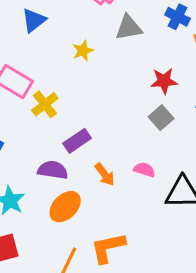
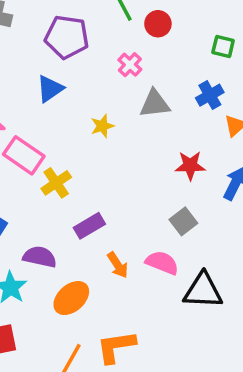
blue cross: (178, 17) -> (210, 95), turned 30
gray square: (161, 118) -> (183, 221), moved
purple semicircle: (53, 170) -> (40, 257), moved
pink semicircle: (144, 170) -> (162, 263), size x1.4

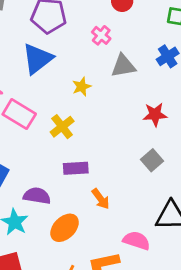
blue triangle: (50, 89) -> (37, 59), size x1.4
yellow cross: (56, 183) -> (62, 127), moved
purple rectangle: (89, 226) -> (76, 168), turned 30
pink semicircle: (162, 263) -> (137, 240), moved

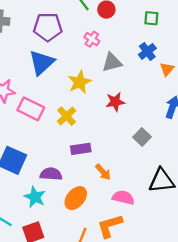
yellow star: (82, 87) -> (80, 82), size x1.5
red star: (155, 115) -> (115, 102), moved
pink semicircle: (137, 240) -> (123, 197), moved

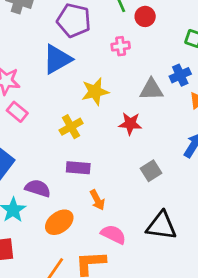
pink cross: (92, 39) -> (121, 46), turned 35
gray triangle: (112, 62) -> (151, 89), moved
pink rectangle: (31, 109) -> (17, 112), moved, size x0.7

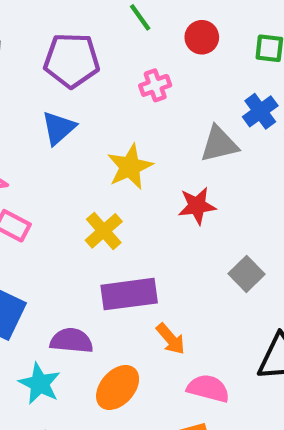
red circle: (145, 16) -> (202, 37), moved
blue triangle: (57, 59) -> (59, 128), size x0.7
purple rectangle: (78, 168) -> (129, 294), size x1.4

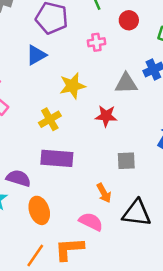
gray square: (246, 274) -> (126, 161), turned 30
orange arrow: (171, 339) -> (104, 193), moved
orange ellipse: (118, 387) -> (39, 210), turned -72

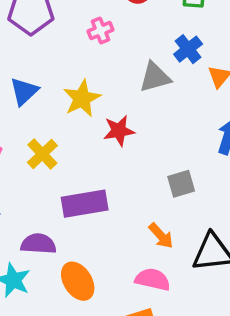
blue triangle: (36, 55) -> (24, 91), moved
red star: (106, 116) -> (119, 131), moved
yellow cross: (50, 119) -> (42, 154), moved

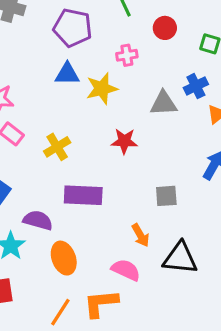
blue triangle: (24, 91) -> (67, 74), moved, turned 32
yellow star: (82, 98) -> (102, 89), moved

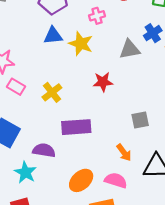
yellow star: (102, 89) -> (81, 44), turned -30
orange ellipse: (64, 258) -> (81, 180), moved, turned 75

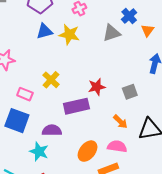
red star: (103, 82) -> (97, 87), moved
pink rectangle: (16, 87) -> (25, 94), moved

